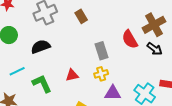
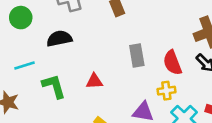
red semicircle: (130, 39) -> (172, 63), moved
yellow cross: (101, 74) -> (166, 91), moved

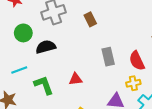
green circle: (21, 18) -> (23, 33), moved

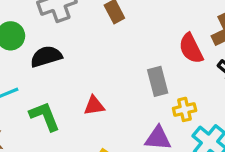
gray rectangle: (108, 57) -> (158, 81), moved
red semicircle: (137, 61) -> (191, 48), moved

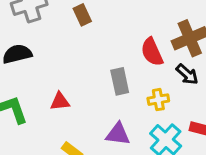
yellow cross: (185, 109) -> (158, 100), moved

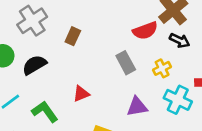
brown rectangle: (82, 15) -> (73, 36), moved, turned 66
red semicircle: (152, 52) -> (145, 31), turned -70

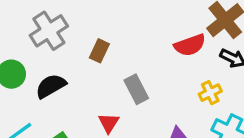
gray rectangle: (126, 63) -> (136, 89), moved
red triangle: (81, 94) -> (109, 123), turned -36

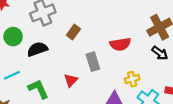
red semicircle: (190, 45) -> (120, 44), moved
yellow cross: (210, 93) -> (132, 79), moved

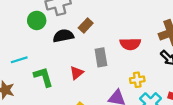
green circle: (13, 37) -> (37, 20), moved
black semicircle: (37, 49) -> (63, 36), moved

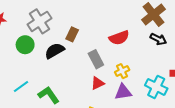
red triangle: (77, 73) -> (98, 83), moved, turned 32
yellow cross: (137, 80) -> (122, 71), moved

